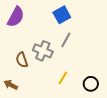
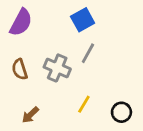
brown semicircle: (22, 60) -> (20, 69), moved
brown arrow: (11, 85) -> (30, 115), moved, turned -72

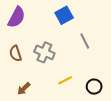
gray line: (88, 53) -> (85, 41), moved, turned -56
yellow line: (84, 104) -> (65, 80), turned 32

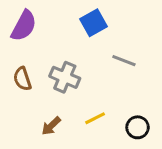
gray line: (85, 41) -> (124, 61), turned -42
brown arrow: (24, 89) -> (51, 126), moved

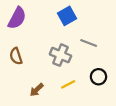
gray cross: (65, 77) -> (60, 55), moved
black circle: (138, 127) -> (98, 77), moved

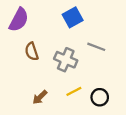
brown semicircle: (16, 56) -> (32, 51), moved
black circle: (98, 77) -> (100, 97), moved

